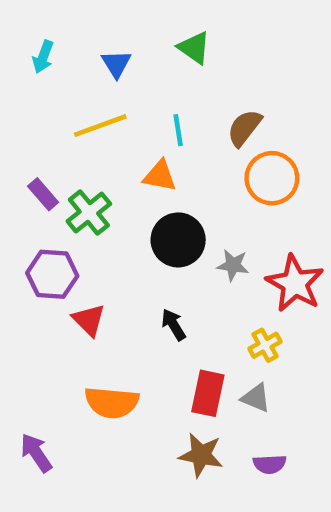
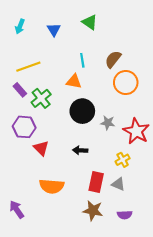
yellow line: (100, 126) -> (28, 67), moved
black arrow: (174, 325) -> (80, 150), turned -56

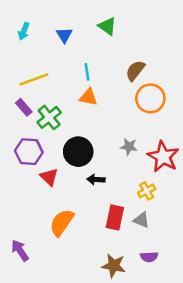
cyan line: (82, 60) -> (87, 72), moved
black circle: (82, 111) -> (78, 152), moved
orange semicircle: (52, 186) -> (62, 223), turned 120
brown star: (93, 211) -> (114, 266), moved

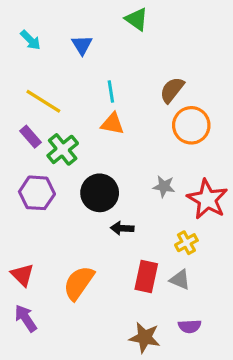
green triangle: (107, 26) -> (137, 19), moved
cyan arrow: (24, 31) -> (30, 40), turned -66
yellow line: (34, 79) -> (43, 101), turned 52
red triangle: (49, 177) -> (22, 275), moved

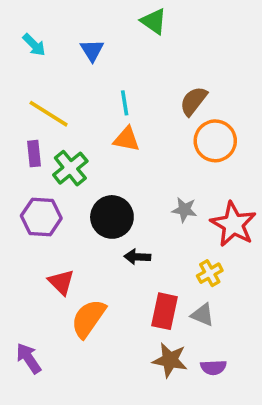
purple rectangle: (30, 137) -> (34, 154), turned 35
red triangle: (22, 275) -> (61, 282), moved
brown star: (145, 338) -> (170, 360), moved

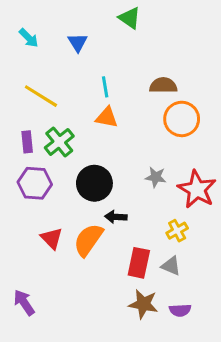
brown semicircle: (194, 101) -> (163, 85), turned 52
purple rectangle: (34, 154) -> (27, 142), moved
orange semicircle: (88, 318) -> (88, 240), moved

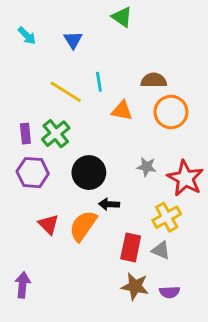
yellow line: (41, 96) -> (66, 92), moved
orange triangle: (107, 117) -> (122, 111), moved
yellow cross: (177, 231) -> (167, 217), size x1.4
purple arrow: (24, 303) -> (23, 285), turned 40

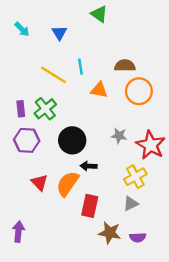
red rectangle: (131, 247) -> (90, 206), moved
gray triangle: (161, 250) -> (131, 204), turned -49

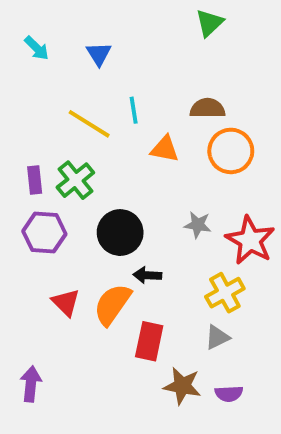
green triangle: (99, 14) -> (209, 23), moved, turned 42

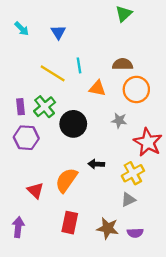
gray star: (198, 225) -> (119, 120), moved
black circle: (120, 233) -> (73, 124), moved
black arrow: (147, 275) -> (96, 164), moved
red triangle: (66, 302) -> (35, 190), moved
red rectangle: (149, 341) -> (70, 223), moved

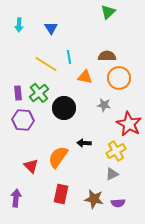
cyan arrow: (22, 29) -> (19, 25), turned 48

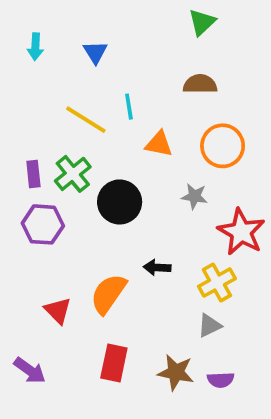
brown semicircle: (107, 56) -> (200, 84), moved
purple arrow: (16, 198) -> (30, 370), turned 120

